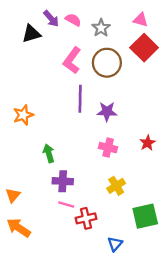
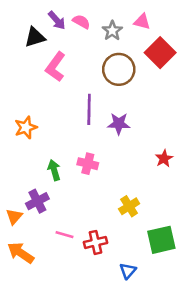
pink triangle: (141, 20) -> (142, 22), moved
pink L-shape: (72, 60) -> (55, 67), moved
pink cross: (108, 148) -> (88, 164), moved
purple cross: (63, 181) -> (37, 201), moved, turned -30
pink line: (66, 204) -> (65, 235), moved

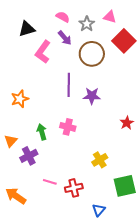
purple arrow: (57, 20) -> (65, 38), moved
orange triangle: (14, 217) -> (11, 141), moved

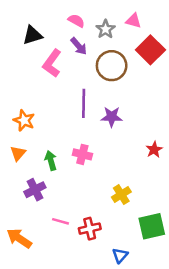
orange star: (20, 99) -> (24, 120), turned -30
orange triangle: (11, 141) -> (18, 153), moved

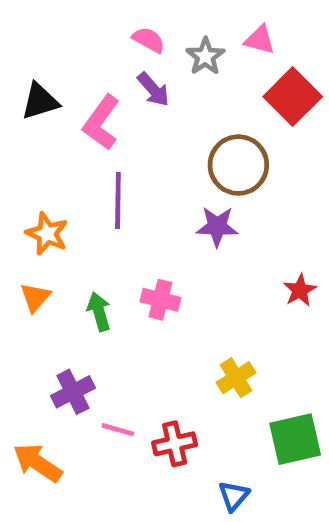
black triangle: (33, 35) -> (40, 101), moved
brown circle: (112, 66) -> (238, 165), moved
purple line: (84, 103) -> (118, 200), moved
purple cross: (35, 190) -> (73, 392), moved

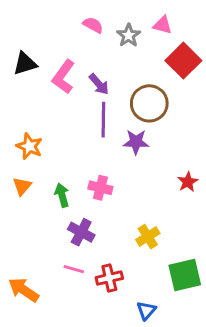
purple arrow: (153, 89) -> (99, 84), moved
purple line: (118, 200) -> (103, 120), moved
purple cross: (73, 392) -> (81, 232), moved, turned -35

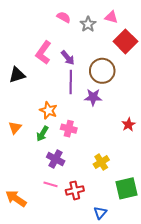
black triangle: (25, 63) -> (17, 75), moved
orange star: (29, 146) -> (48, 110), moved
green arrow: (62, 195) -> (42, 134), turned -133

